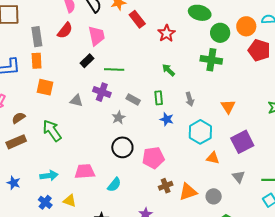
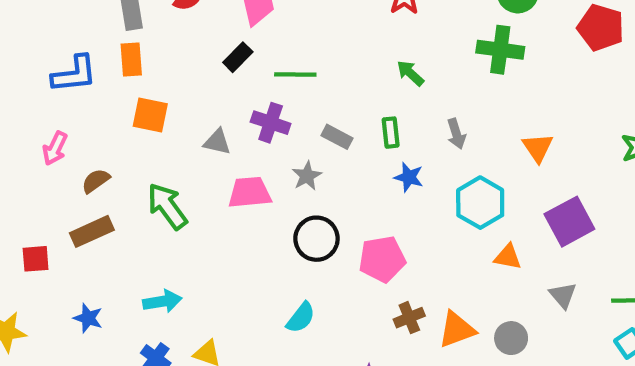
pink trapezoid: (85, 171) -> (250, 193), moved

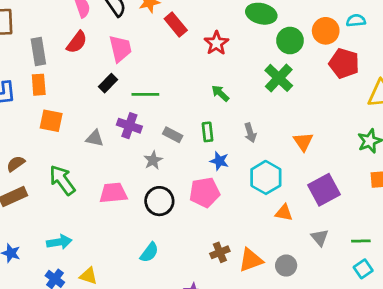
green cross: (500, 50) -> (279, 78), turned 36
pink trapezoid: (250, 193) -> (113, 193), moved
pink pentagon: (382, 259) -> (205, 192), moved

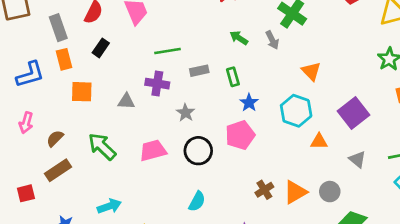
black rectangle: (108, 83) -> (101, 48), moved
gray arrow: (250, 133) -> (272, 40), moved
gray rectangle: (173, 135) -> (199, 71), moved, turned -30
orange triangle: (303, 142) -> (311, 71), moved
blue star: (219, 161) -> (249, 103), turned 30

